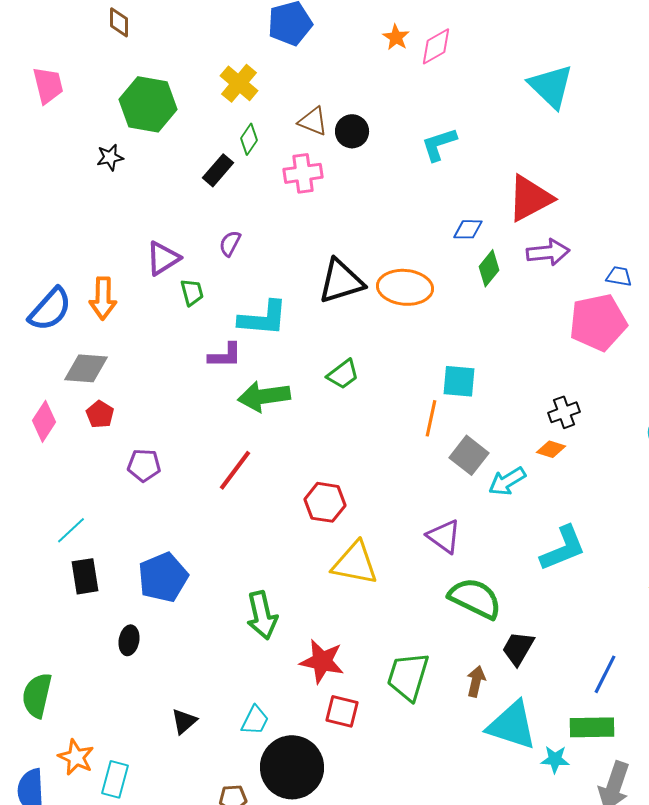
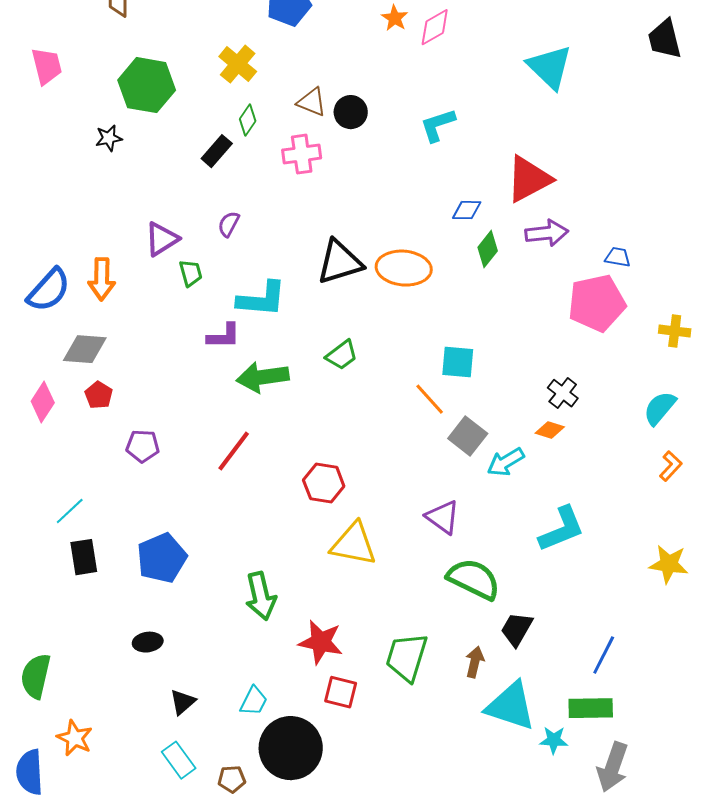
black cross: (564, 412) -> (563, 393), turned -32
orange line: (431, 418) -> (430, 399), turned -54
black ellipse: (129, 640) -> (148, 642), moved, turned 72
cyan rectangle: (115, 779) -> (179, 760), moved, turned -51

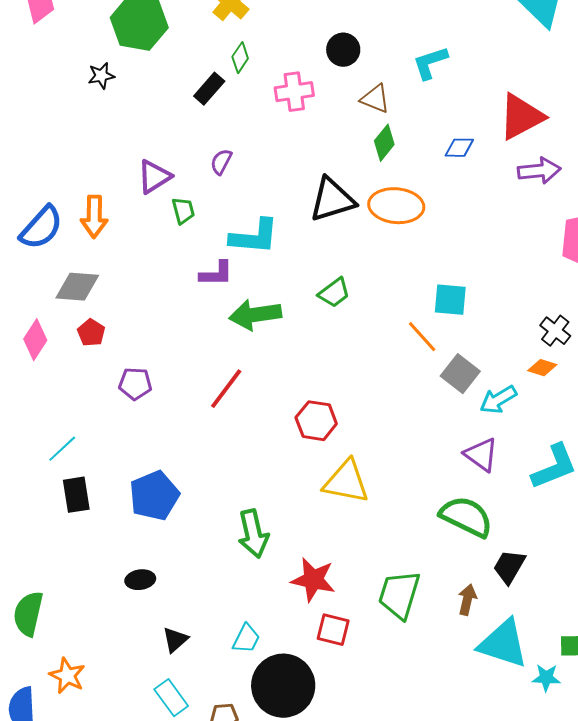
brown triangle: (312, 102) -> (375, 99), moved
green diamond: (488, 249) -> (384, 143), moved
purple triangle: (443, 517) -> (481, 455), moved

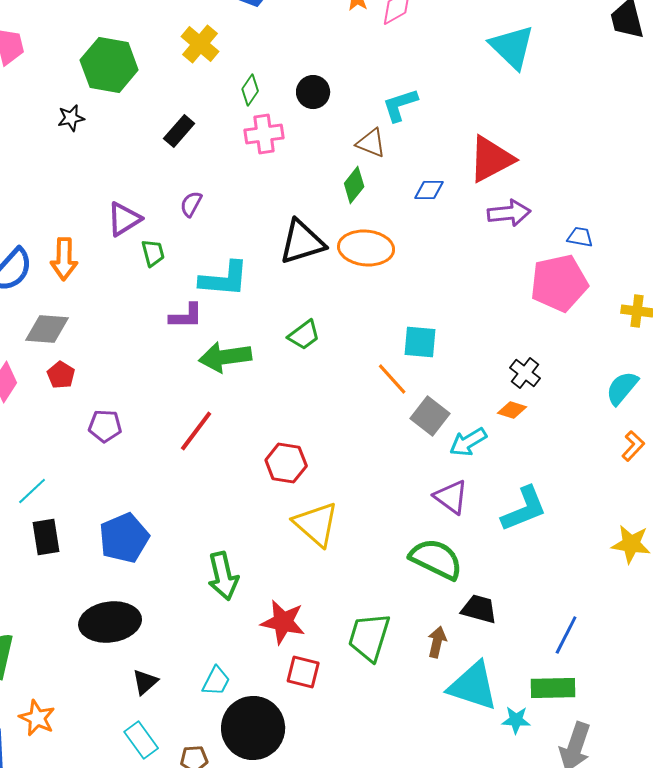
green diamond: (240, 58) -> (250, 90), moved
brown triangle: (375, 99) -> (371, 143), moved
yellow triangle: (346, 482) -> (316, 524), turned 30
black trapezoid: (509, 567) -> (479, 609), turned 75
black ellipse: (140, 580) -> (110, 622), size x2.0

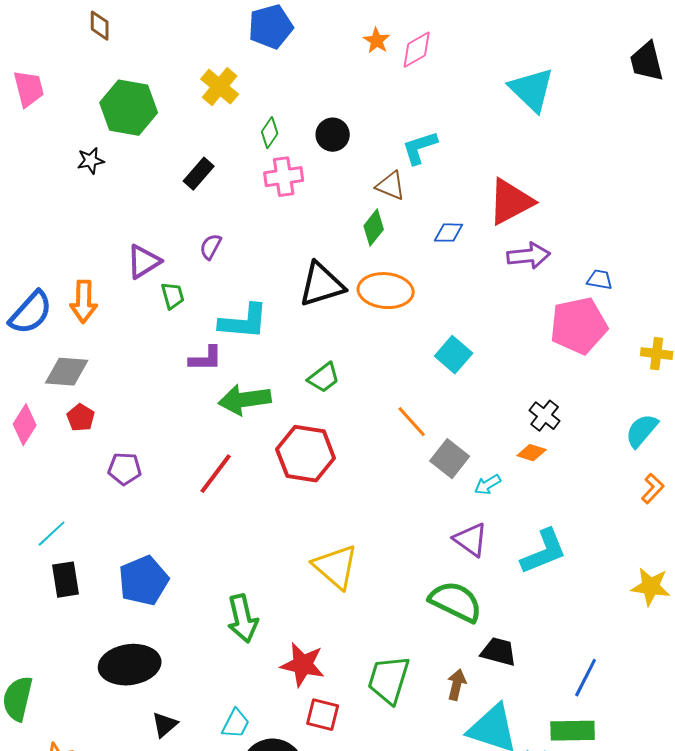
cyan square: (420, 342) -> (454, 355), moved, turned 36
cyan arrow: (468, 442) -> (488, 485), size x0.7
red hexagon: (286, 463) -> (306, 454), moved, size x1.4

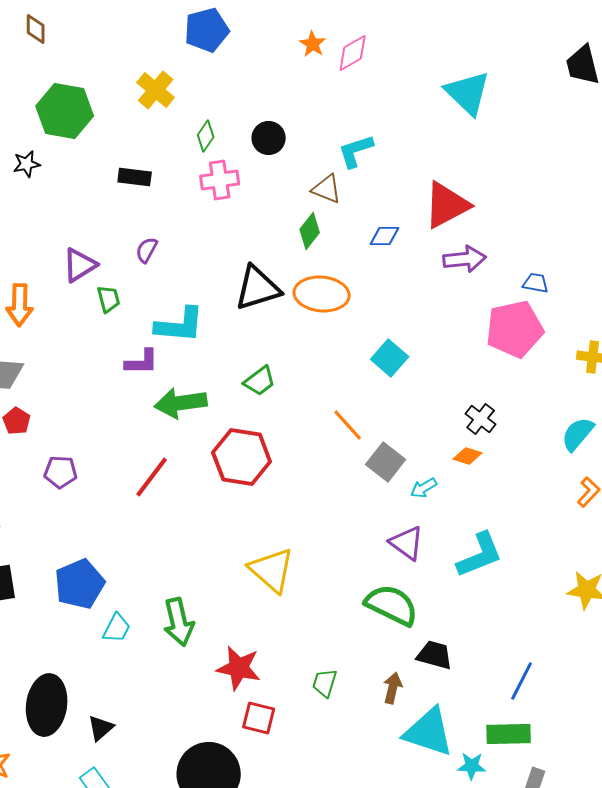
black rectangle: (199, 174) -> (135, 177), turned 56
black ellipse: (130, 665) -> (47, 705), moved, turned -74
green trapezoid: (389, 680) -> (325, 683), size x0.6
cyan trapezoid: (236, 724) -> (117, 628), moved

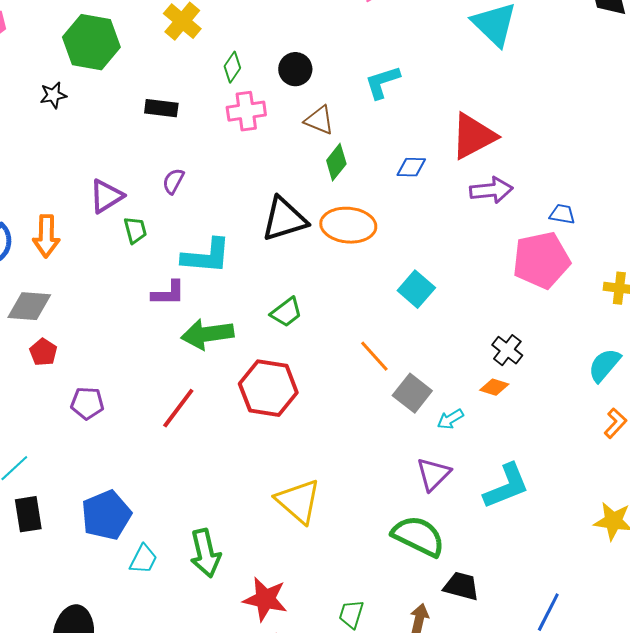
brown triangle: (327, 189) -> (319, 120), moved
purple triangle: (407, 543) -> (433, 474), turned 39

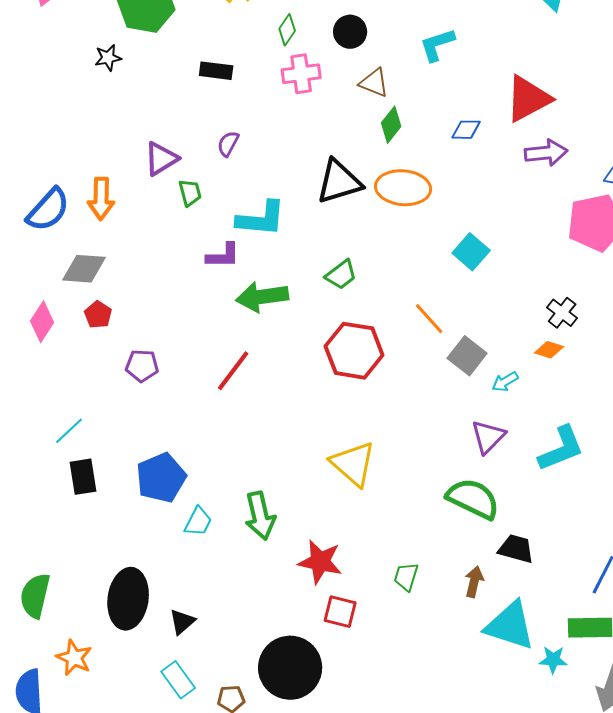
red hexagon: (268, 388) -> (354, 351), moved

